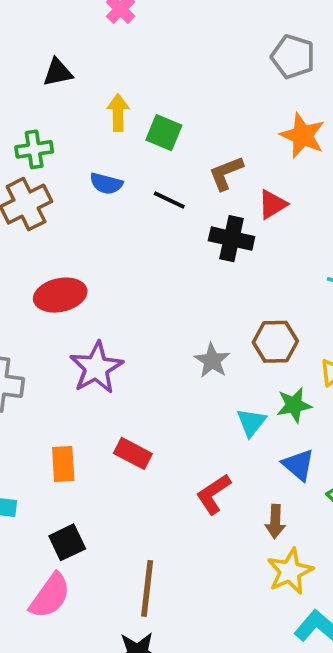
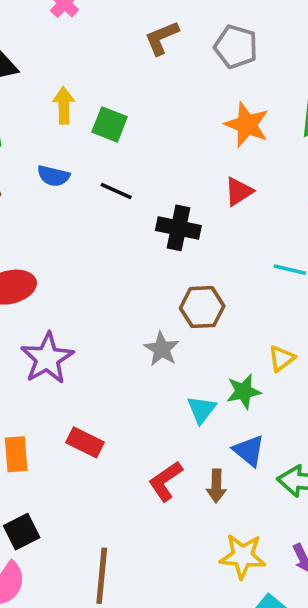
brown L-shape: (226, 173) -> (162, 38), moved
red triangle: (272, 204) -> (239, 192), moved
brown hexagon: (275, 342) -> (202, 307), moved
brown arrow: (275, 521) -> (216, 486), moved
yellow star: (290, 571) -> (243, 556), turned 30

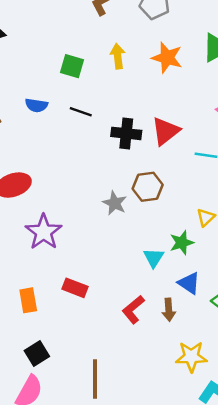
yellow arrow: (64, 105) -> (118, 56), moved
red triangle: (239, 192) -> (166, 131), moved, size x1.4
gray star: (162, 349) -> (115, 203), moved

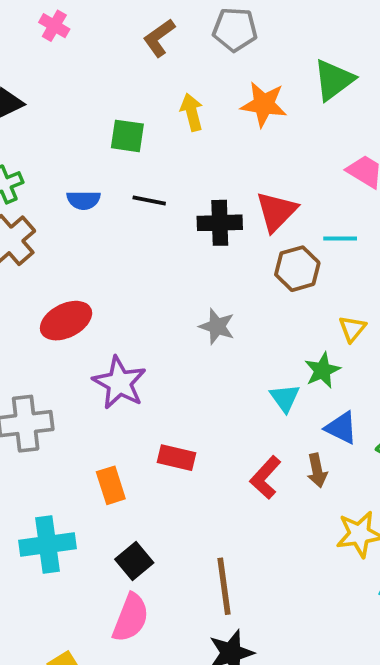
brown hexagon: (148, 187) -> (297, 269), moved

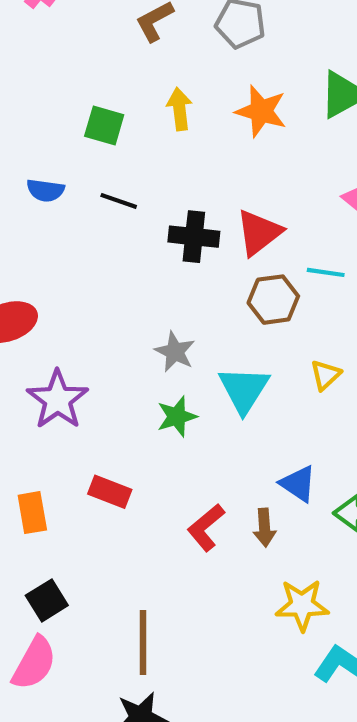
green star: (322, 370) -> (177, 417), moved
cyan triangle: (285, 398) -> (244, 389), moved, size x1.5

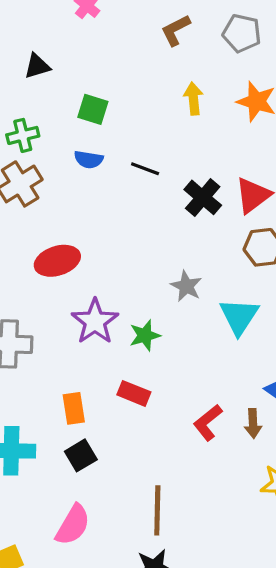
green square: (104, 126) -> (93, 109), moved
black cross: (194, 237) -> (203, 197), turned 33
green star: (177, 417) -> (145, 335), moved
black square: (47, 600) -> (81, 455), moved

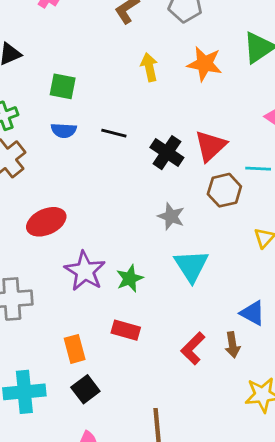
gray star: (186, 286) -> (171, 216), moved
cyan triangle: (239, 316) -> (191, 266), moved

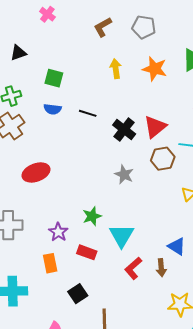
cyan triangle: (191, 266) -> (121, 236), moved
purple star: (85, 271) -> (58, 232), moved, size x0.7
black square: (85, 389) -> (78, 294), moved

